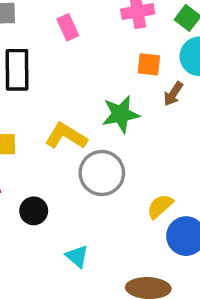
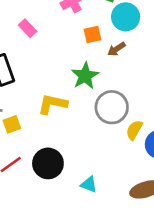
brown arrow: (173, 94) -> (116, 49), turned 42
gray circle: (102, 173) -> (112, 107), moved
black circle: (34, 211) -> (48, 163), size x1.5

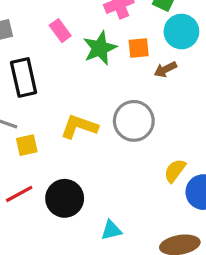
green star: (85, 76) -> (100, 48), moved
gray circle: (112, 107) -> (134, 121), moved
cyan triangle: (89, 184) -> (111, 230), turned -42

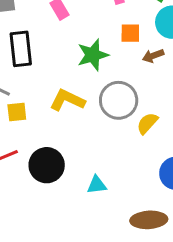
green star: (100, 48) -> (93, 55), moved
yellow semicircle: (175, 171) -> (147, 123), moved
cyan triangle: (111, 230) -> (97, 185), moved

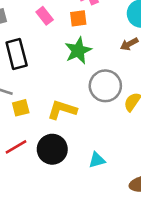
orange square: (130, 33) -> (78, 18), moved
yellow L-shape: (67, 100) -> (62, 110), moved

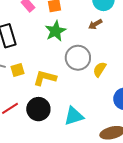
yellow square: (21, 108) -> (18, 70), moved
cyan triangle: (97, 160) -> (74, 116), size x1.5

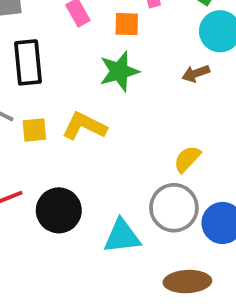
gray circle: (78, 58) -> (174, 208), moved
yellow L-shape: (45, 78) -> (84, 126), moved

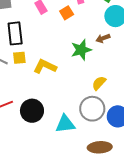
orange square: (127, 24) -> (67, 13), turned -32
green star: (119, 71) -> (81, 50), moved
yellow square: (34, 130) -> (19, 58), moved

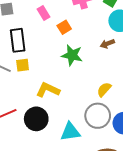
orange square: (67, 13) -> (64, 27), moved
green star: (81, 50) -> (72, 55), moved, turned 30
yellow L-shape: (45, 66) -> (48, 90), moved

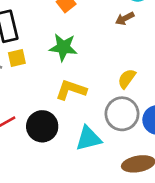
green star: (72, 55) -> (63, 47), moved
yellow L-shape: (48, 90) -> (71, 90), moved

